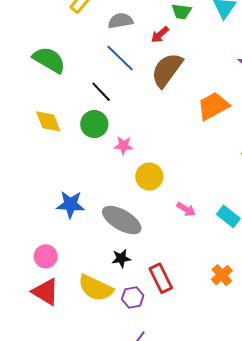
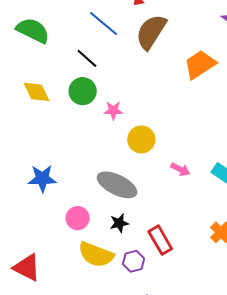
blue star: (70, 204) -> (42, 178), moved
pink circle: (46, 256) -> (78, 218), moved
red triangle: (46, 292) -> (27, 268), moved

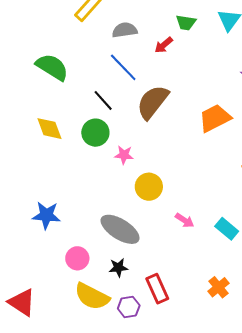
brown semicircle: (151, 32) -> (153, 102), moved

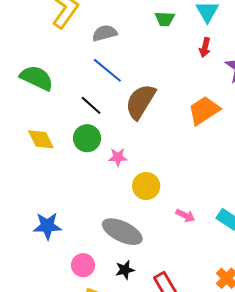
red arrow: (164, 45) -> (205, 47), moved, turned -30

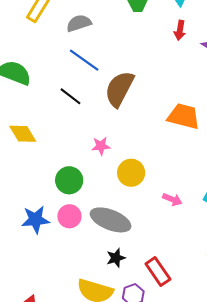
orange trapezoid: (204, 111) -> (184, 116), moved, turned 52
green circle: (87, 138) -> (69, 180), moved
pink circle: (83, 265) -> (69, 216), moved

